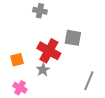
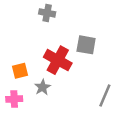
gray star: (43, 70) -> (42, 87), moved
pink cross: (20, 88) -> (14, 99), moved, turned -32

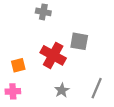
gray star: (42, 87) -> (62, 90), moved

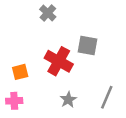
gray cross: (43, 12) -> (48, 13), turned 32

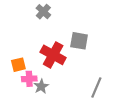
gray star: (68, 100) -> (41, 86), moved
pink cross: (14, 101) -> (29, 79), moved

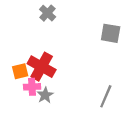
gray square: (79, 41) -> (111, 33), moved
red cross: (53, 55) -> (42, 67), moved

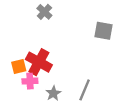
gray star: (45, 95) -> (53, 93), moved
gray line: (106, 96) -> (85, 90), moved

